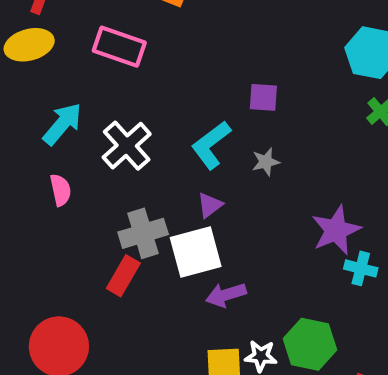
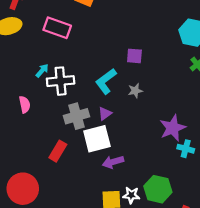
cyan arrow: (62, 124) -> (42, 71), moved, size x0.6
white cross: (127, 146) -> (61, 81), turned 36
gray cross: (143, 233) -> (76, 116), moved

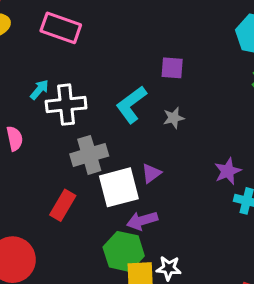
purple triangle: (105, 114) -> (151, 173), moved
purple star: (173, 128) -> (228, 171), size x0.7
green hexagon: (158, 189) -> (124, 251), moved

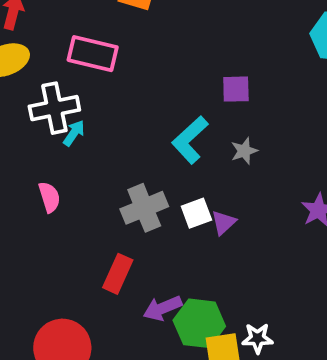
white cross: (66, 105) -> (54, 108), moved
white square: (119, 187) -> (196, 213), moved, size x0.6
purple arrow: (142, 221) -> (162, 308), moved

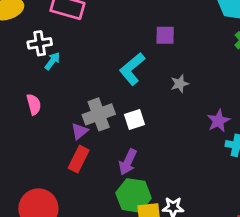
white cross: (54, 108) -> (40, 43), size x0.7
gray star: (244, 151) -> (180, 84), moved
purple triangle: (224, 223) -> (80, 131), moved
purple arrow: (162, 308) -> (128, 162), moved, turned -45

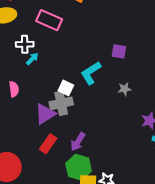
white square: (135, 120) -> (66, 88), moved, turned 35
purple triangle: (80, 131) -> (45, 114), size x1.6
red rectangle: (79, 159) -> (48, 144), moved

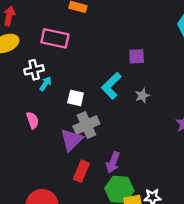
white square: (66, 88) -> (76, 98), moved
gray star: (125, 89) -> (142, 96), moved

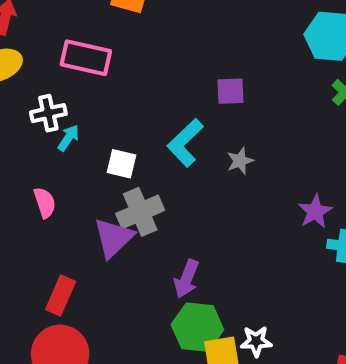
red rectangle: (81, 171) -> (61, 295), moved

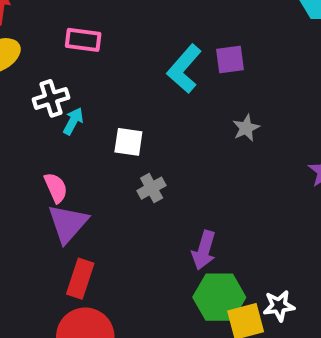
pink rectangle: (86, 58) -> (83, 40), size x0.7
cyan L-shape: (185, 143) -> (184, 69), moved
gray cross: (140, 212) -> (152, 188), size x0.6
purple triangle: (114, 238) -> (68, 223), moved

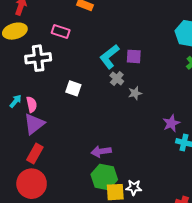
white cross: (51, 98) -> (38, 58), size x1.4
cyan arrow: (73, 121) -> (16, 101), moved
gray cross: (152, 188) -> (117, 78), moved, turned -32
purple arrow: (204, 250) -> (101, 151), turned 54

